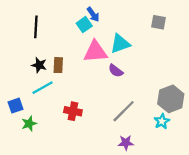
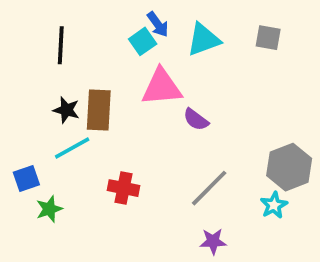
cyan triangle: (120, 44) -> (203, 40), moved
brown rectangle: (58, 65) -> (99, 110), size x1.5

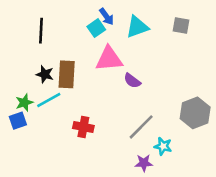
cyan star: (274, 205) -> (163, 146), moved, turned -30
green star: (49, 209) -> (24, 103), moved

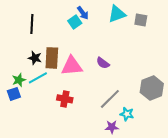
cyan triangle: (137, 27) -> (117, 14), moved
pink triangle: (109, 59) -> (72, 66), moved

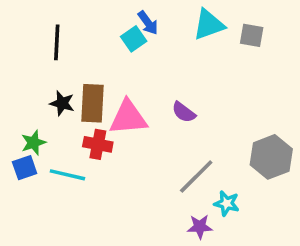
cyan line: (38, 78) -> (67, 175), moved, turned 42
red cross: (65, 99) -> (98, 144), moved

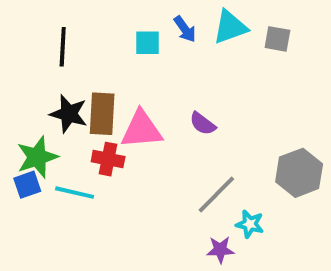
blue arrow: (148, 23) -> (185, 29), moved
cyan square: (134, 39) -> (147, 43), turned 35
black star: (62, 103) -> (69, 114), size x1.4
green star: (33, 143) -> (37, 157), size x1.5

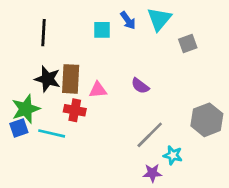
cyan triangle: (230, 27) -> (159, 19), turned -30
gray square: (277, 39) -> (188, 44), moved, turned -30
pink triangle: (142, 130) -> (98, 90), size x0.6

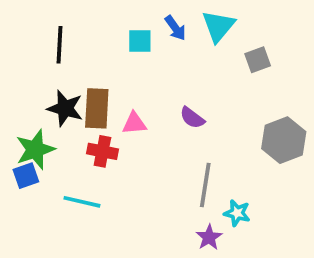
gray hexagon: (207, 120) -> (284, 140), moved
cyan line: (52, 133) -> (82, 202), moved
gray line: (150, 135) -> (205, 185), turned -36
purple star: (152, 173) -> (209, 237), turned -30

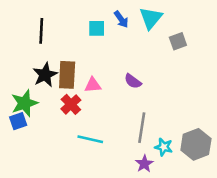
black star: (65, 108) -> (45, 75), turned 30
gray hexagon: (284, 140) -> (196, 144), moved
red cross: (102, 151) -> (71, 104), turned 36
cyan line: (82, 202) -> (90, 139), moved

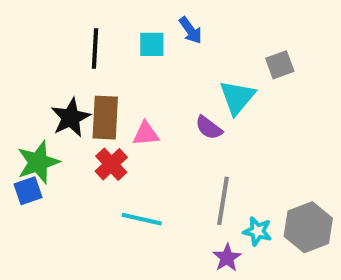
cyan triangle: (151, 18) -> (237, 97), moved
black line: (41, 31) -> (95, 49), moved

